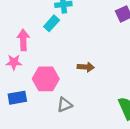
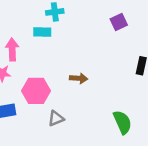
cyan rectangle: (52, 23) -> (42, 32), turned 49

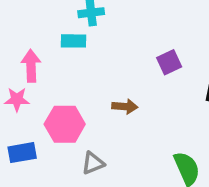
purple square: (119, 22) -> (169, 62), moved

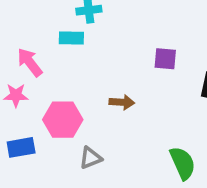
purple square: (169, 62) -> (165, 59), turned 30
pink arrow: (31, 66) -> (30, 62), turned -36

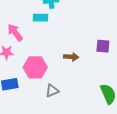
purple square: (165, 59) -> (103, 46), moved

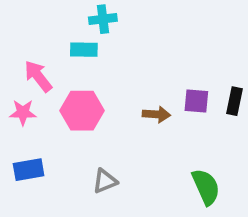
brown arrow: (71, 57) -> (156, 114), moved
pink hexagon: (35, 67) -> (82, 111), moved

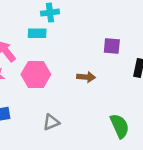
purple square: (196, 101) -> (112, 46), moved

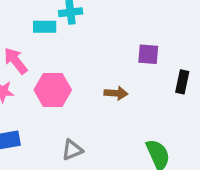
cyan rectangle: (37, 33) -> (45, 27), moved

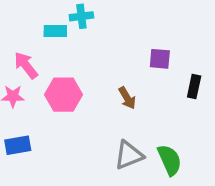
brown arrow: (116, 93) -> (127, 98), turned 55
gray triangle: (72, 150) -> (129, 155), moved, size x1.4

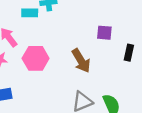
brown arrow: (127, 98) -> (81, 61), size x1.5

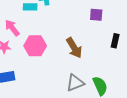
purple square: (104, 33) -> (96, 15), moved

